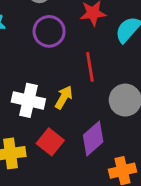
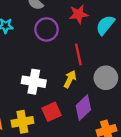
yellow arrow: (64, 97) -> (70, 79), moved
red square: (50, 142) -> (52, 112), turned 30

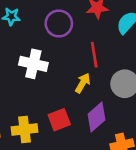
white cross: (34, 82) -> (33, 64), moved

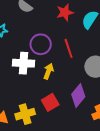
purple circle: (59, 24) -> (41, 44), moved
yellow arrow: (83, 83) -> (48, 71), moved

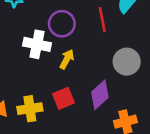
red line: (69, 48) -> (102, 19), moved

